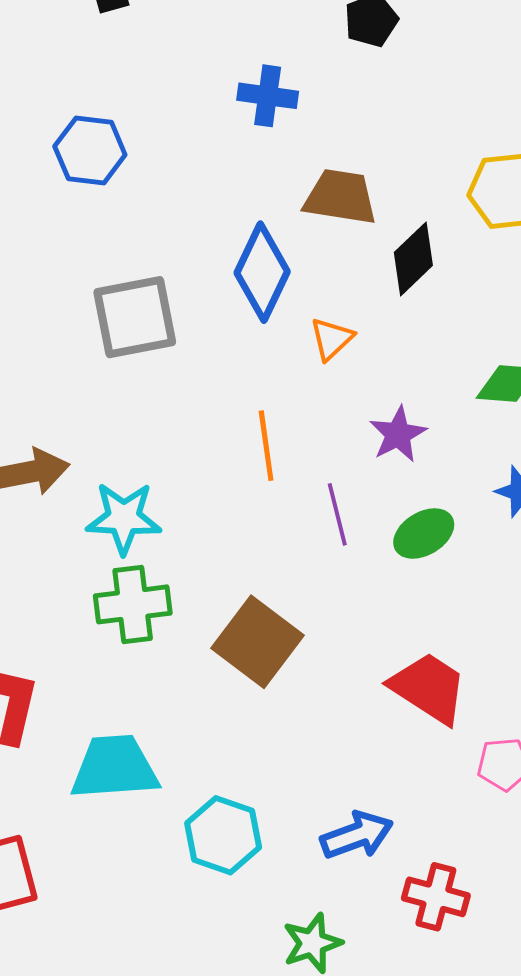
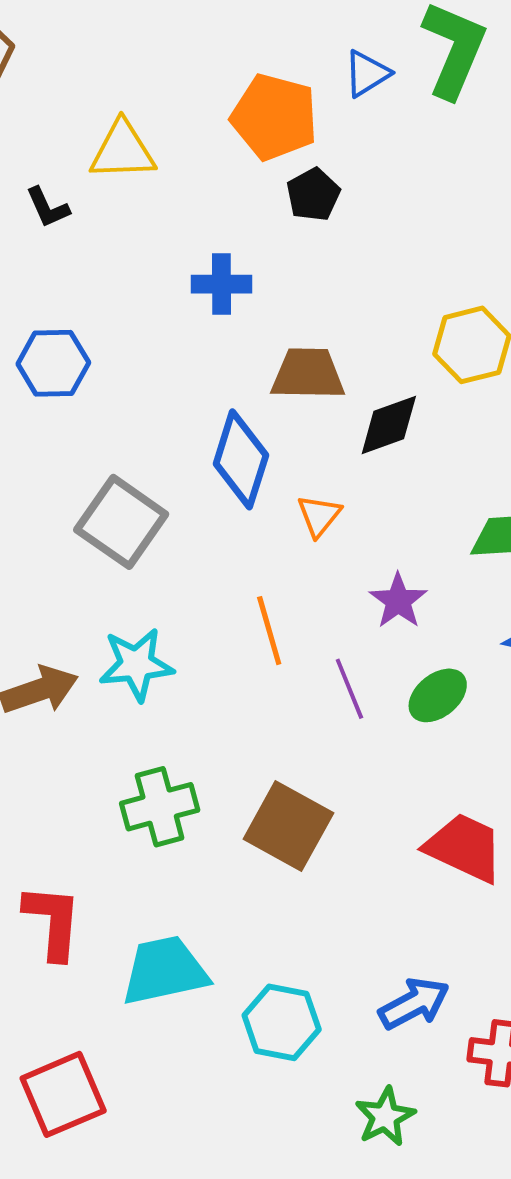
black diamond: (413, 259) -> (389, 425), turned 32
gray square: (135, 317) -> (121, 522), turned -36
cyan star: (124, 518) -> (136, 664), moved

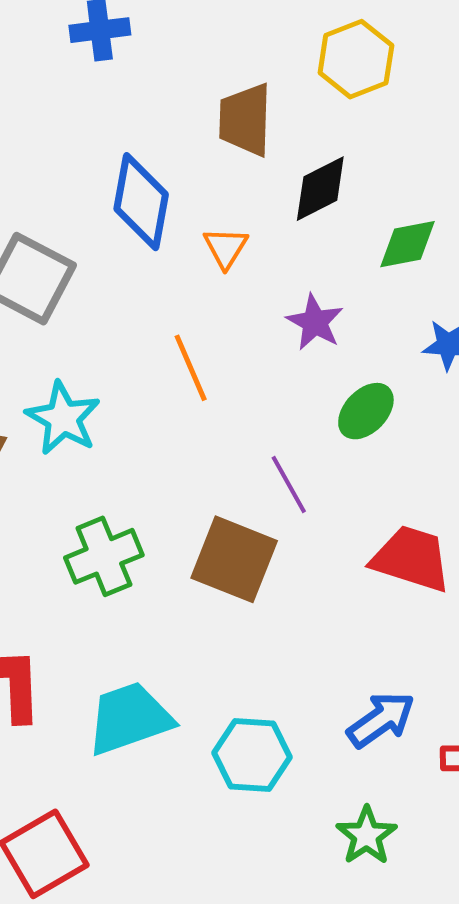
brown trapezoid: (308, 374) -> (245, 120), moved, turned -82
black diamond: (389, 425) -> (320, 189), moved
cyan star: (136, 664) -> (63, 418), turned -30
purple line: (349, 689) -> (289, 485), moved

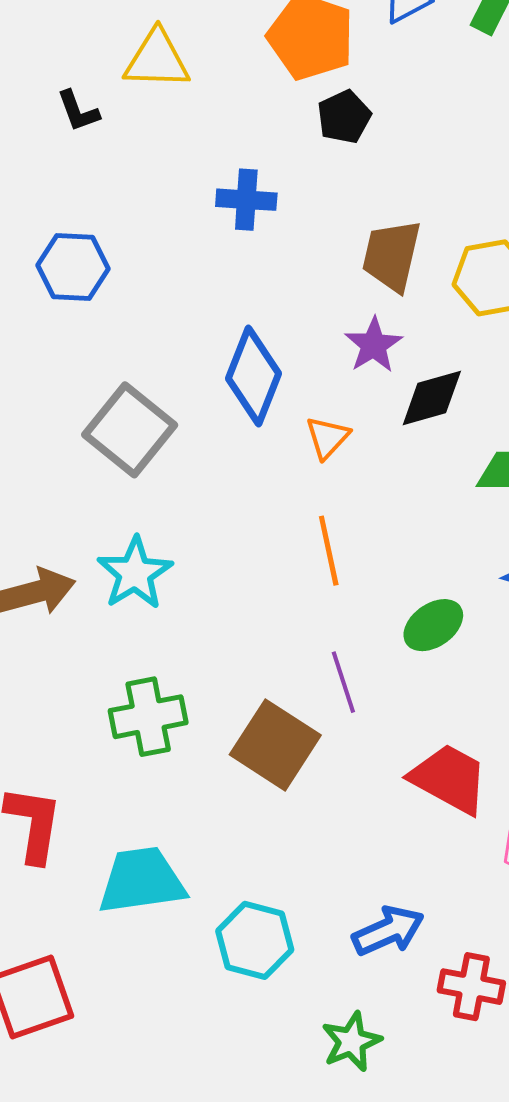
brown trapezoid: (245, 120) -> (392, 256), moved
purple star: (315, 322) -> (374, 345), moved
orange line: (191, 368) -> (329, 551), moved

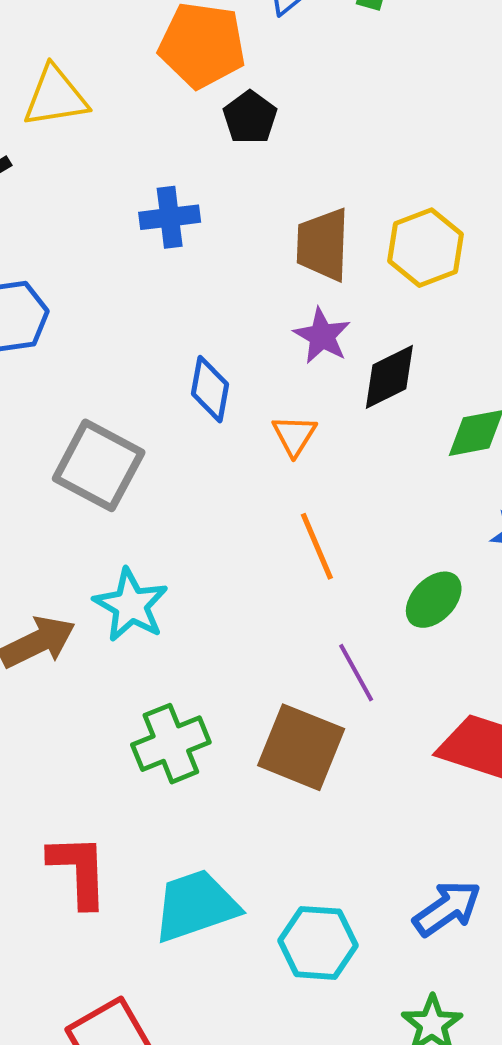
blue diamond: (253, 376) -> (210, 389), size x0.7

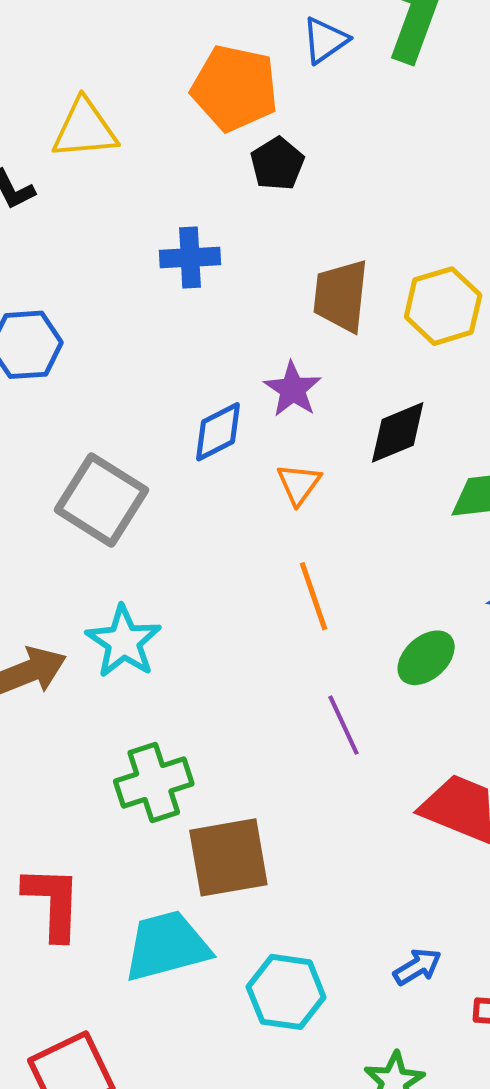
purple star: (322, 336) -> (293, 389), moved
blue diamond: (210, 389) -> (218, 432), turned 48
brown square: (301, 747) -> (228, 857), moved, turned -36
blue arrow: (447, 908) -> (417, 967), size x0.7

